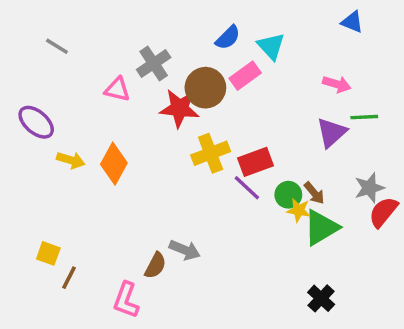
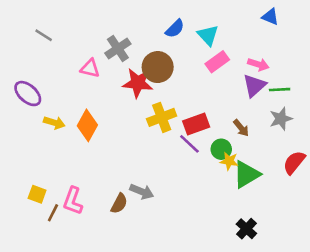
pink rectangle: (245, 76) -> (217, 62), moved
purple triangle: (331, 133) -> (254, 86), moved
gray star: (369, 188) -> (281, 119), moved
brown arrow: (314, 193) -> (241, 128), moved
pink L-shape: (126, 300) -> (73, 201), moved

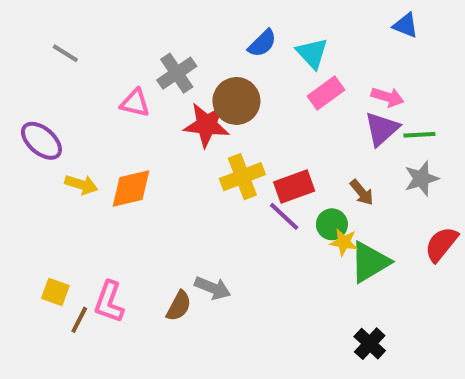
orange diamond: (87, 125) -> (131, 189), turned 48

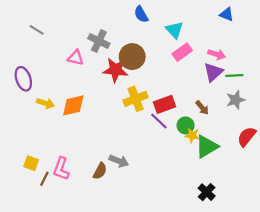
blue semicircle: (262, 43) -> (141, 14), moved, turned 105
gray cross: (177, 73) -> (99, 41), turned -30
purple ellipse: (41, 141) -> (23, 79), turned 30

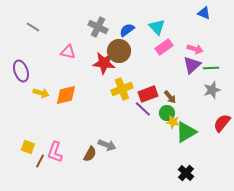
blue semicircle: (141, 14) -> (127, 30), moved, turned 84
gray cross: (99, 41) -> (98, 27), moved
brown arrow: (202, 108) -> (170, 97), moved

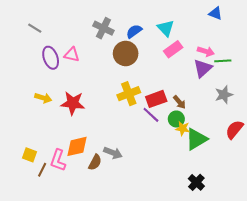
red star: (104, 63) -> (73, 103), moved
green line: (211, 68) -> (223, 61), moved
purple ellipse: (21, 71) -> (51, 58), moved
orange diamond: (66, 95) -> (77, 146), moved

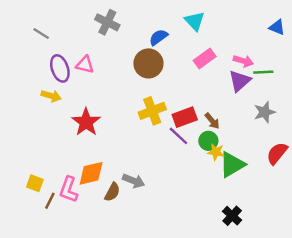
blue triangle: (215, 13) -> (277, 27), moved
gray cross: (103, 28) -> (107, 22), moved
cyan triangle: (166, 28) -> (195, 21), moved
yellow arrow: (43, 98) -> (51, 96), moved
red star: (73, 103) -> (86, 122), turned 30

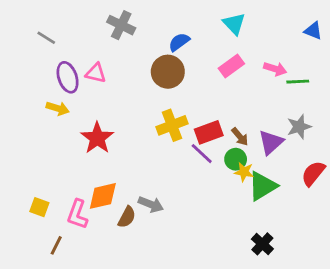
cyan triangle: (195, 21) -> (234, 24), moved
purple triangle: (240, 81) -> (271, 142), moved
brown line: (50, 201) -> (56, 245), moved

